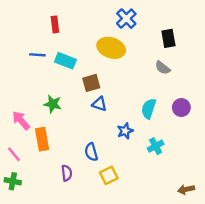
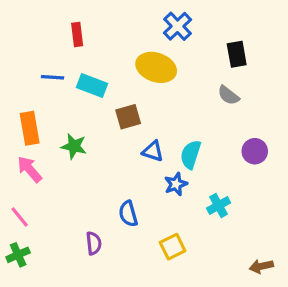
blue triangle: (99, 104) -> (153, 151), moved
cyan semicircle: (149, 109) -> (191, 155), moved
orange rectangle: (42, 139) -> (30, 128), moved
yellow square: (109, 175) -> (173, 247), moved
green cross: (13, 181) -> (18, 255), turned -35

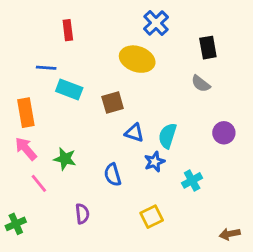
cyan rectangle: (92, 85) -> (69, 89), moved
green star: (74, 146) -> (65, 159), moved
blue semicircle: (128, 214) -> (113, 175), moved
pink line: (20, 217) -> (39, 183), moved

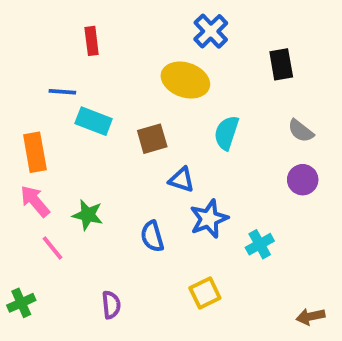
gray semicircle: (201, 84) -> (301, 131), moved
cyan semicircle: (167, 136) -> (226, 133), moved
blue star: (154, 162) -> (209, 219), size x1.4
purple semicircle: (82, 214) -> (111, 305), moved

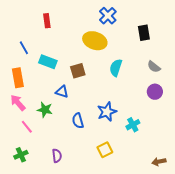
blue line: (62, 92) -> (24, 48), moved, turned 56
blue triangle: (181, 180) -> (62, 92), moved
green cross: (21, 303) -> (21, 155), moved

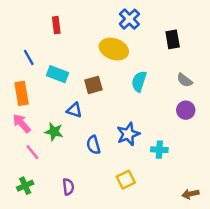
cyan cross: (133, 125) -> (159, 150), turned 32

